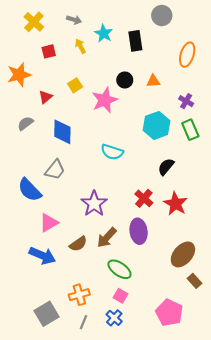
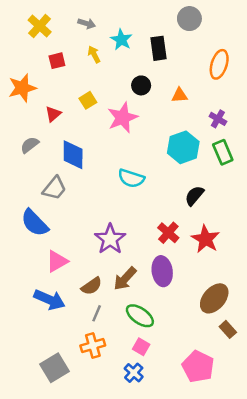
black circle: (125, 80) -> (141, 85), moved
gray trapezoid: (55, 170) -> (54, 188), moved
gray line: (84, 322) -> (97, 313), moved

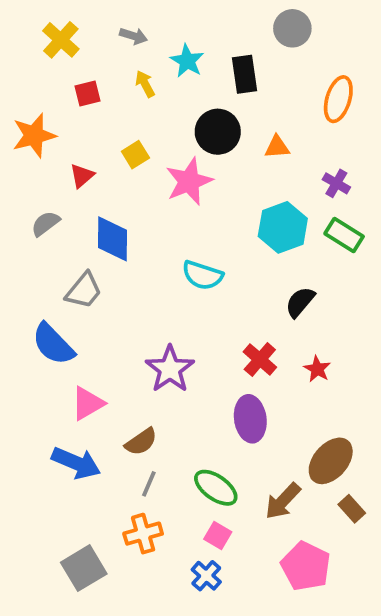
black circle: (141, 85) -> (218, 132), size x1.5
green rectangle: (223, 152) -> (344, 235), turned -35
red star: (206, 239) -> (317, 369), size x0.6
brown arrow: (125, 279) -> (283, 501), moved

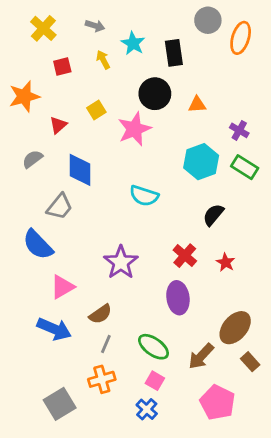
orange ellipse: (338, 99) -> (241, 38), moved

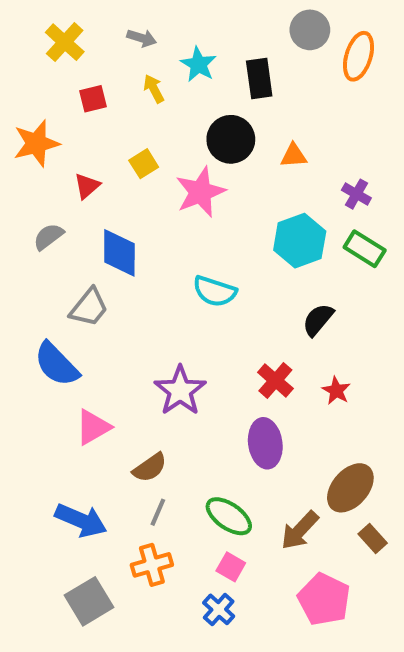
blue arrow: (54, 329) -> (81, 520), moved

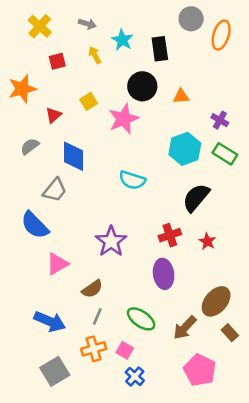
black semicircle: (318, 320) -> (196, 198), size x1.4
red cross: (275, 380) -> (170, 235), turned 30
pink square: (231, 567) -> (125, 350), moved

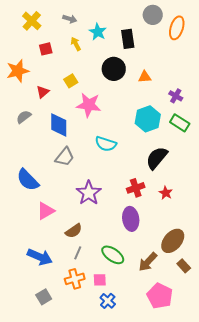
pink star: (124, 119) -> (89, 105), moved, turned 30
gray trapezoid: (55, 190) -> (65, 157), moved
pink square: (125, 350) -> (100, 280), turned -32
gray square: (55, 371) -> (44, 297), size x0.7

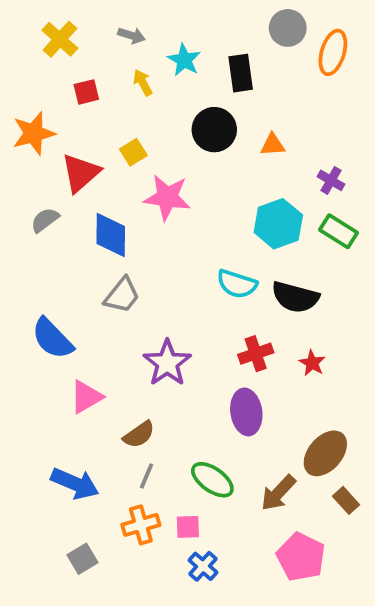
red triangle: (43, 92) -> (81, 173), size x1.6
cyan semicircle: (106, 144) -> (237, 284), moved
black semicircle: (157, 158) -> (295, 297), turned -115

